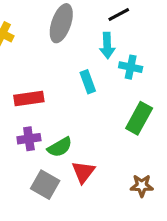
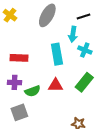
cyan rectangle: (88, 82) -> (57, 54), size x1.5
red triangle: (83, 172) -> (56, 85), moved, turned 42
gray square: (45, 185) -> (19, 112), turned 30

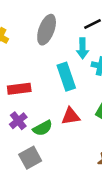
purple cross: (15, 82) -> (18, 121), turned -32

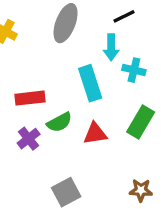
green semicircle: (43, 128) -> (59, 122), moved
gray square: (30, 158) -> (66, 192), moved

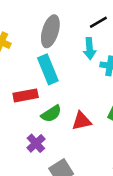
cyan rectangle: (90, 83) -> (48, 69), moved
purple cross: (29, 139) -> (36, 143), moved

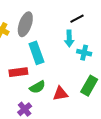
gray ellipse: (50, 31) -> (25, 24), moved

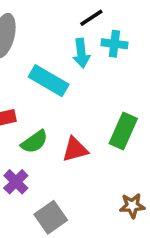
cyan rectangle: (36, 53) -> (49, 81), moved, turned -35
cyan cross: (84, 53) -> (114, 44), moved

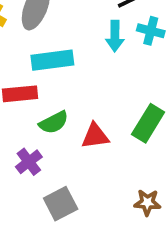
cyan rectangle: (49, 81) -> (52, 60), moved, turned -45

